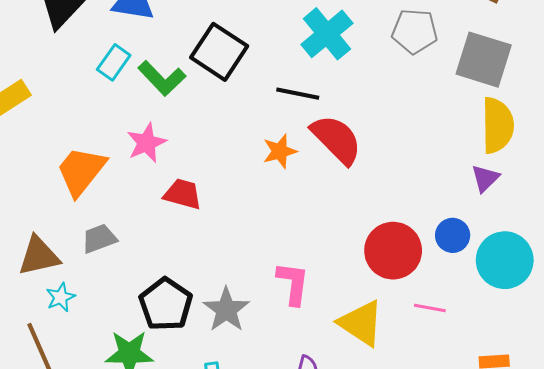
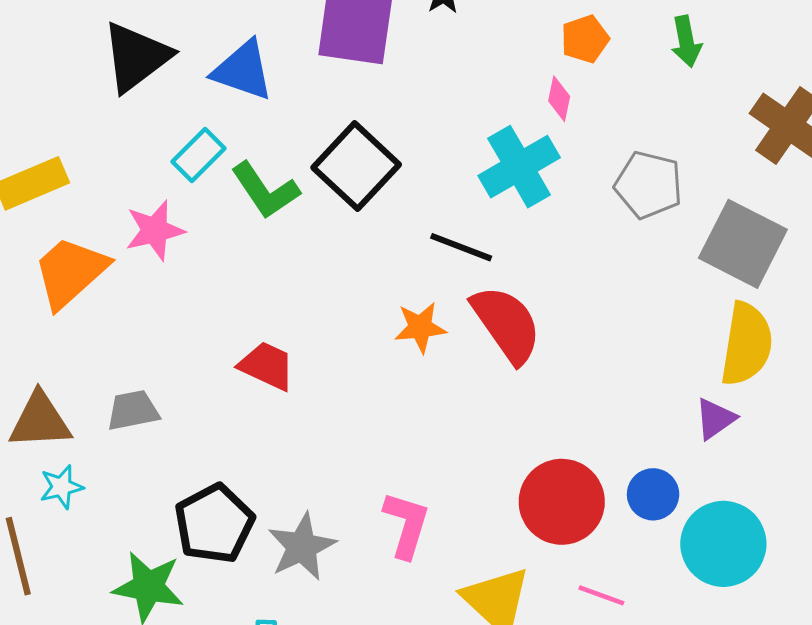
pink star: (147, 143) -> (155, 230), moved
orange trapezoid: (81, 171) -> (70, 272), moved

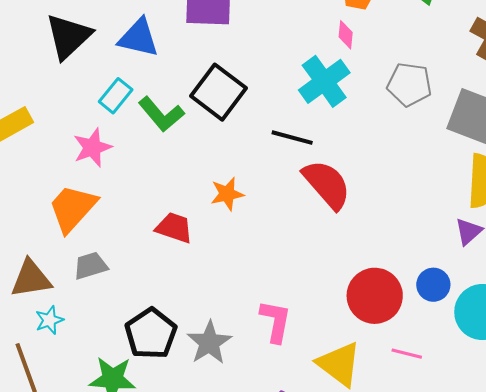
orange trapezoid: (70, 272) -> (72, 208), moved
orange star: (420, 327) -> (227, 194), moved

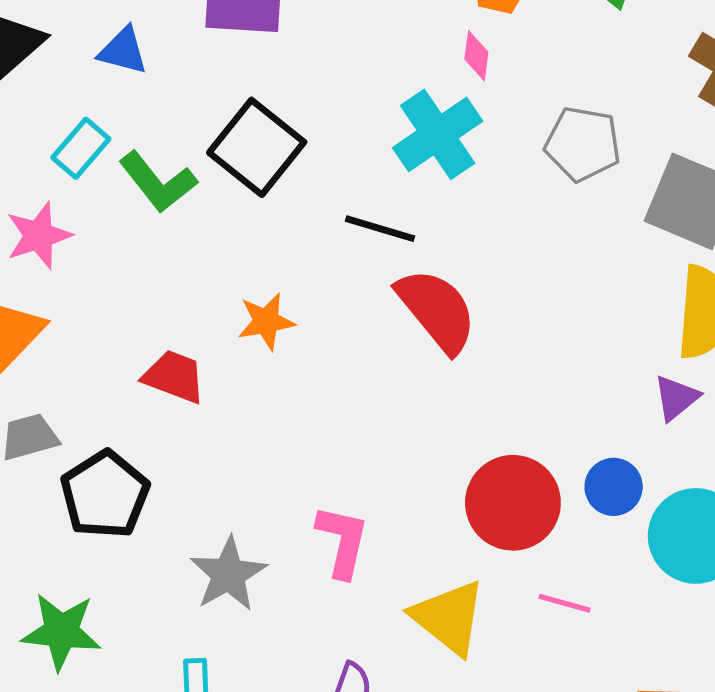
blue triangle: (139, 38) -> (123, 51), size x0.7
black pentagon: (151, 334) -> (105, 495), moved

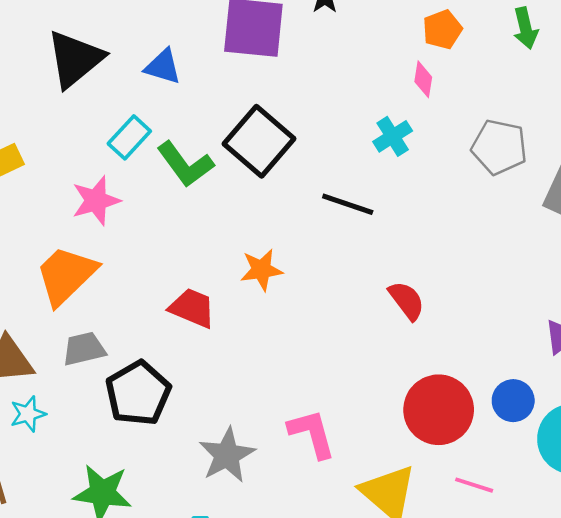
cyan cross: (438, 134) -> (393, 136), size x0.6
red semicircle: (437, 310) -> (407, 300), moved, size x0.6
pink L-shape: (342, 541) -> (312, 434), turned -30

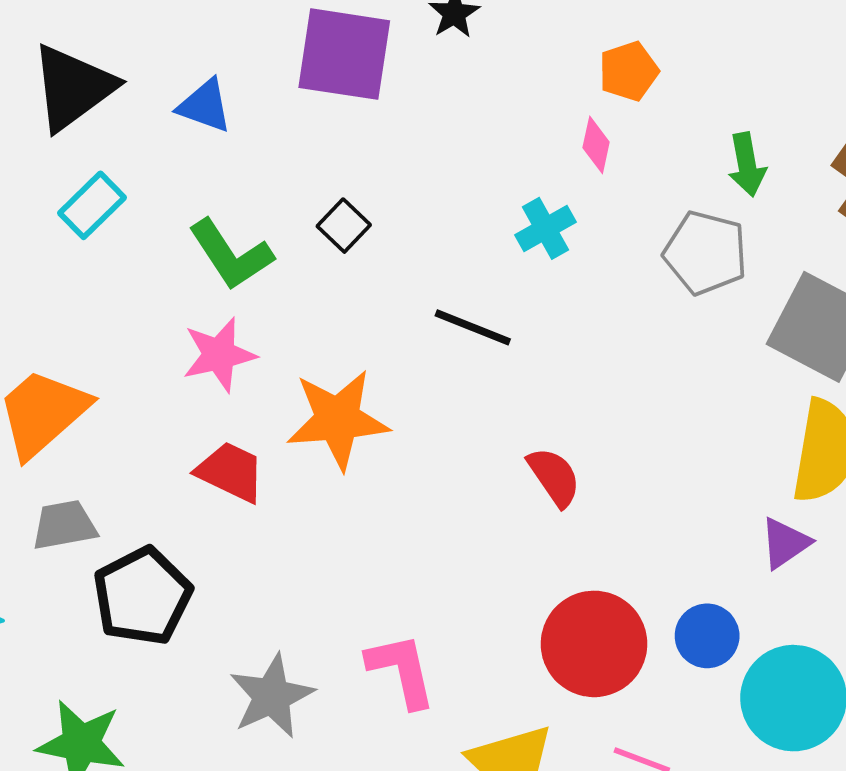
green arrow: (526, 28) -> (747, 165), moved
cyan rectangle: (129, 137) -> (92, 205), moved
black square: (259, 141) -> (344, 226), size x0.5
pink star: (96, 201) -> (219, 355), moved
orange star: (261, 270) -> (338, 419), size x1.6

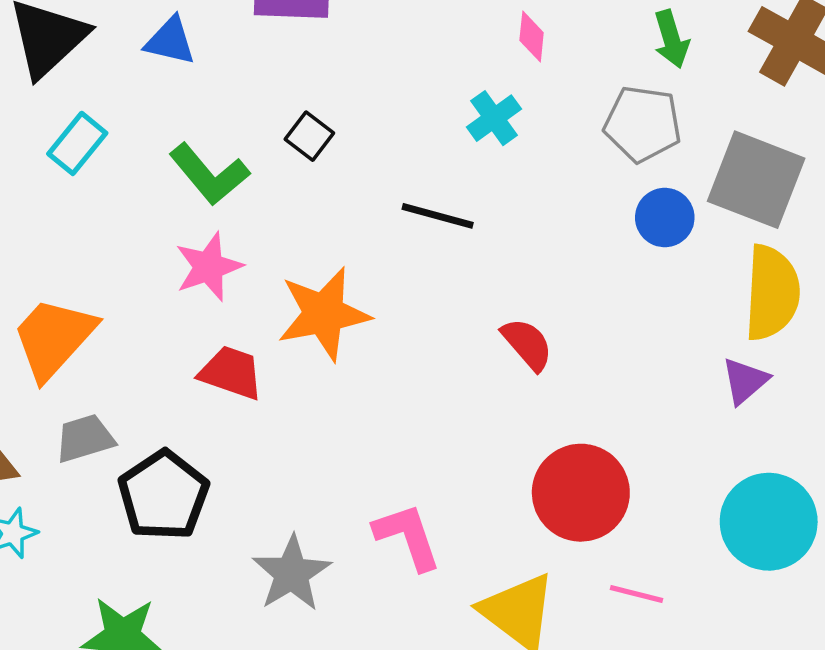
blue circle: (707, 636) -> (665, 218), moved

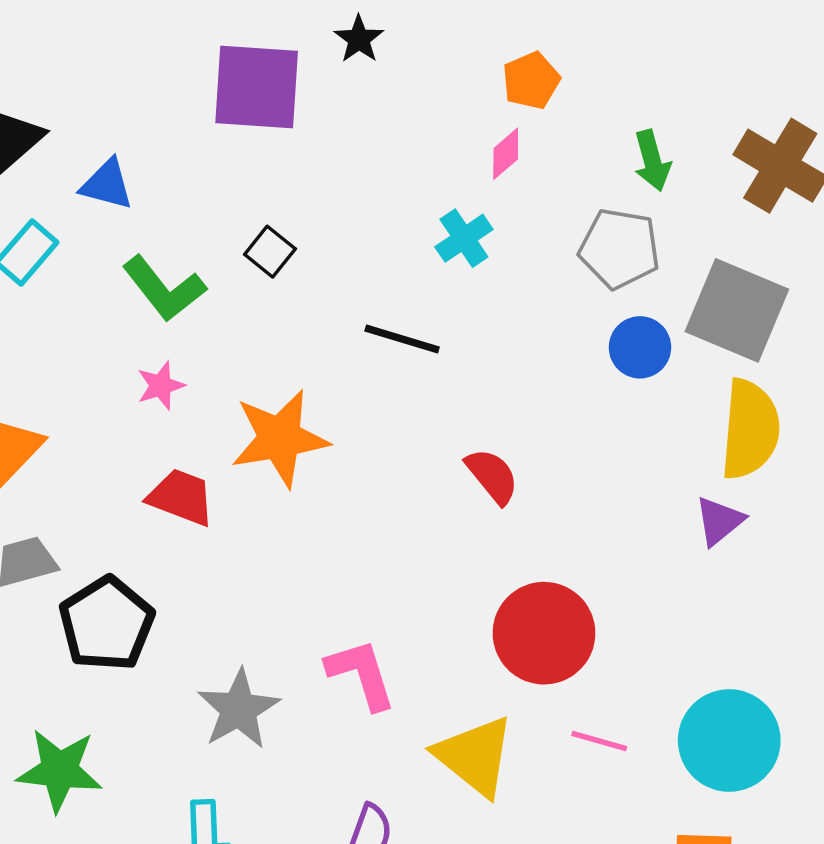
pink diamond: (532, 37) -> (506, 154), turned 42
blue triangle: (170, 41) -> (107, 184), moved
pink star: (209, 267) -> (161, 386), size x0.7
cyan circle: (769, 522) -> (729, 741), moved

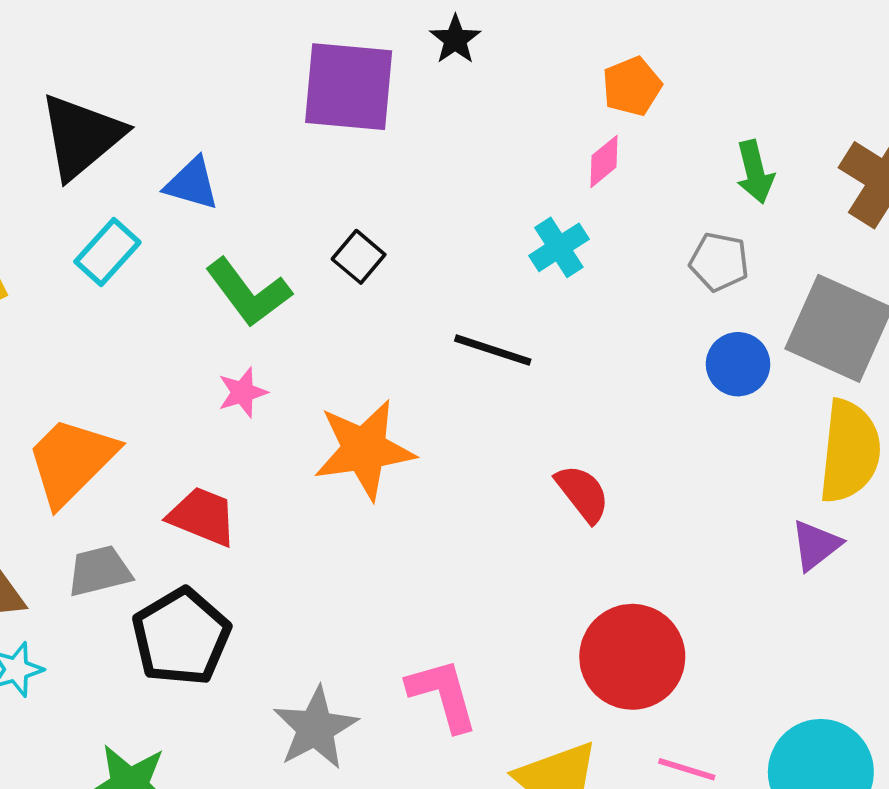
gray pentagon: (620, 249) -> (719, 262), size x0.7
red trapezoid: (181, 497) -> (202, 516), moved

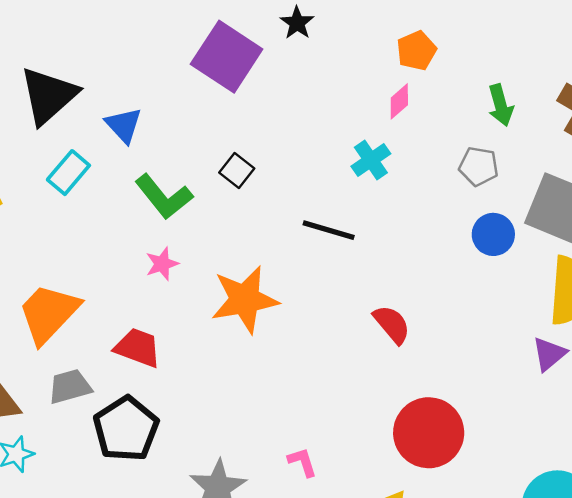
purple square: (349, 87) -> (227, 57), turned 30
blue triangle: (192, 184) -> (124, 125), turned 33
pink L-shape: (443, 695) -> (302, 462), size x0.6

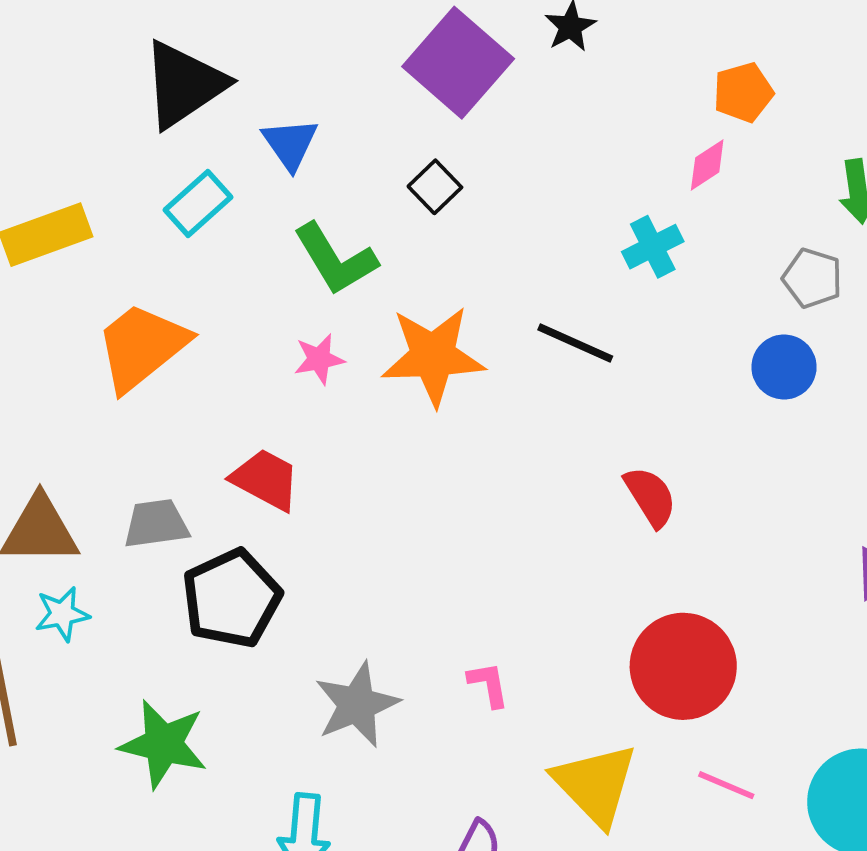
black square: (237, 170) -> (435, 187), moved
blue circle: (493, 234) -> (784, 367), moved
orange star: (245, 300) -> (433, 356), moved
orange trapezoid: (49, 313) -> (142, 347), moved

